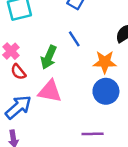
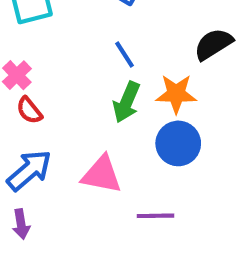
green arrow: (49, 57) -> (126, 102), moved
pink triangle: (50, 91) -> (102, 174), moved

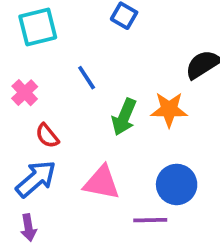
blue line: (124, 54) -> (87, 78), moved
red semicircle: (29, 110) -> (47, 136), moved
blue circle: (178, 143) -> (177, 184), moved

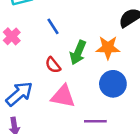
red semicircle: (47, 136) -> (53, 65), moved
blue circle: (177, 184) -> (113, 84), moved

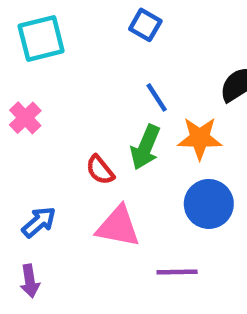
blue line: (53, 26) -> (157, 97), moved
blue arrow: (19, 94) -> (39, 222), size x0.7

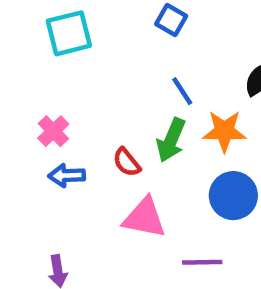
pink cross: (25, 118) -> (53, 131), moved
blue arrow: (39, 222) -> (67, 176), moved, turned -141

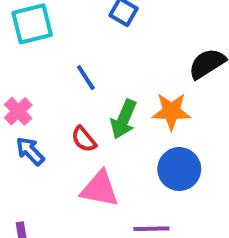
blue line: (182, 91) -> (86, 78), moved
blue arrow: (67, 176) -> (30, 151), turned 48

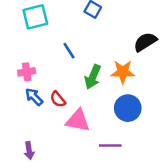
pink cross: (18, 111) -> (27, 72), turned 35
red semicircle: (84, 139) -> (58, 99), moved

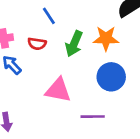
red semicircle: (58, 99) -> (37, 44), moved, turned -42

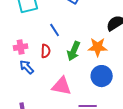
red semicircle: (37, 44) -> (46, 51), turned -96

